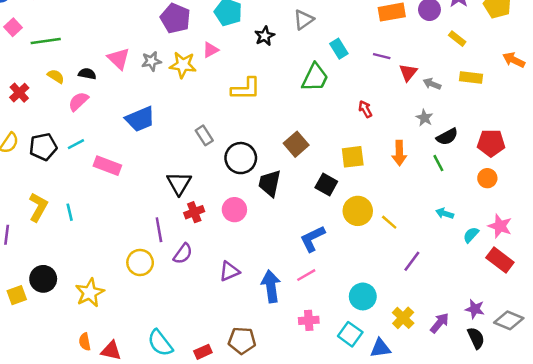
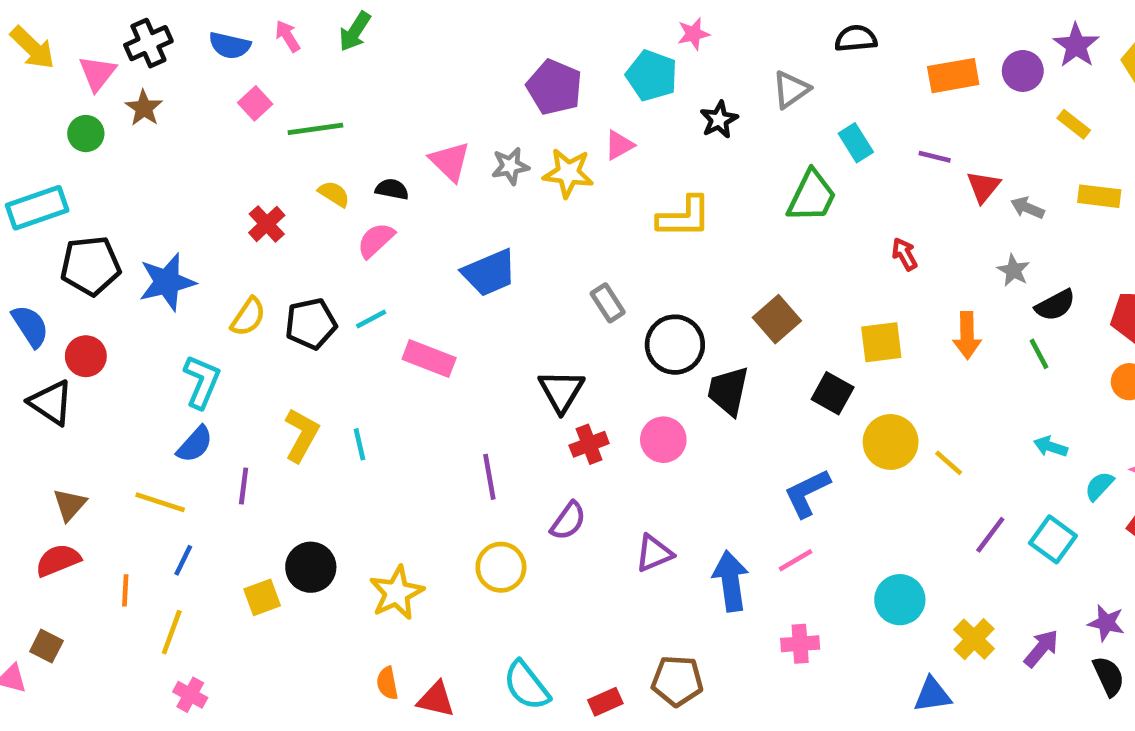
purple line: (159, 230) -> (489, 477), moved
yellow circle: (140, 262) -> (501, 567), moved
cyan square: (350, 334) -> (1053, 539), moved

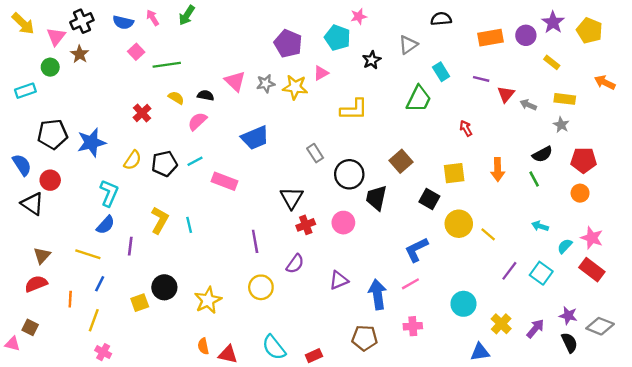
cyan rectangle: (37, 208) -> (25, 91), moved, size x0.7
gray star: (1013, 270) -> (561, 125), moved
brown pentagon: (677, 681) -> (365, 338), moved

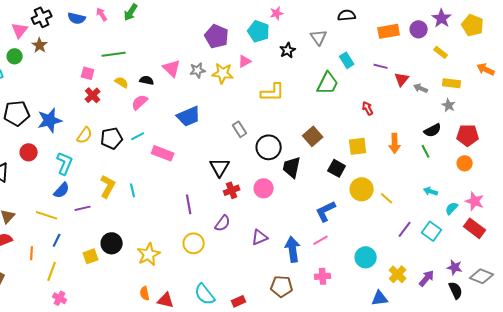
gray triangle: (408, 45) -> (319, 37), turned -30
pink square: (136, 52) -> (88, 73), moved, turned -32
red circle: (50, 180) -> (29, 152), moved
purple line: (130, 246) -> (83, 208), turned 70

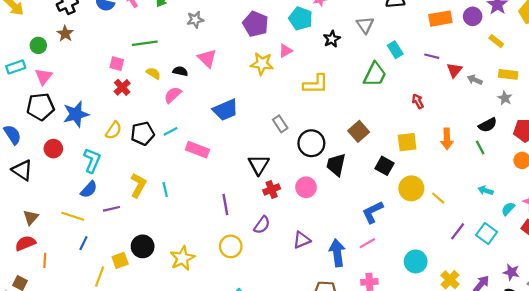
pink triangle: (20, 30) -> (44, 77), moved
gray star: (198, 70) -> (195, 20), moved
orange line: (32, 253) -> (45, 260), moved
yellow line: (52, 271) -> (100, 277), moved

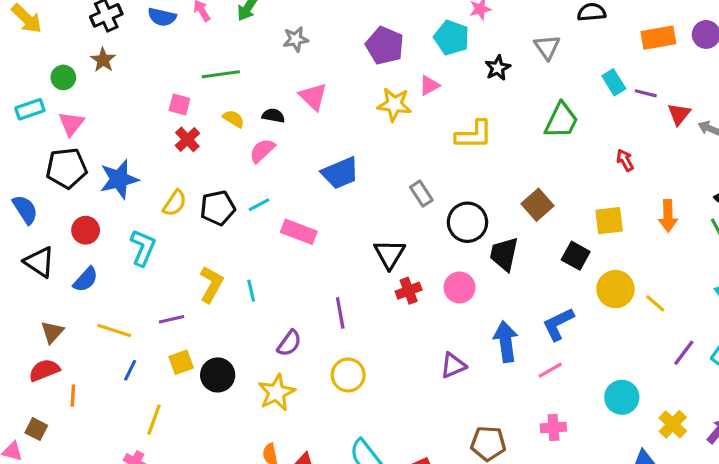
cyan rectangle: (395, 50) -> (614, 82), moved
blue semicircle: (89, 189) -> (86, 280), moved
purple semicircle: (262, 225) -> (289, 343), moved
blue arrow: (337, 253) -> (506, 342), moved
yellow square: (120, 260) -> (181, 362), moved

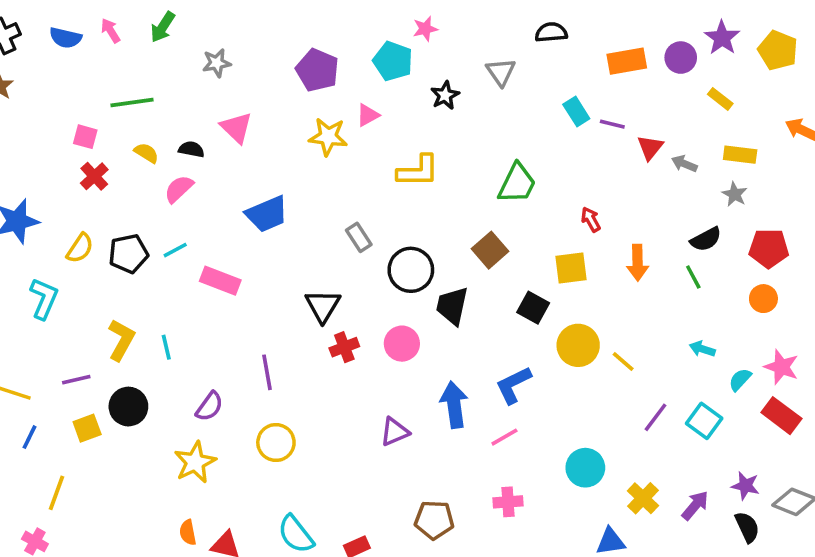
green trapezoid: (561, 120) -> (517, 183), moved
red arrow: (625, 160) -> (591, 219), moved
black circle: (218, 375) -> (128, 407), moved

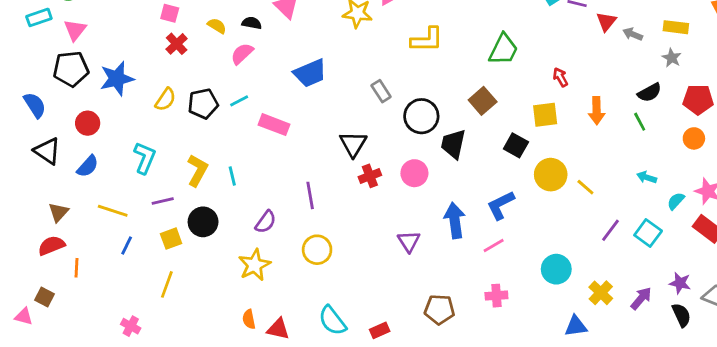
cyan L-shape: (44, 299) -> (145, 158), moved
purple triangle: (395, 432) -> (409, 241), turned -40
yellow line: (57, 493) -> (167, 284), moved

